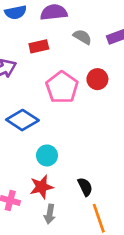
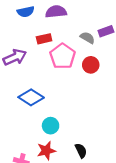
gray semicircle: (82, 37) -> (87, 38), moved
pink pentagon: (62, 87) -> (63, 56), moved

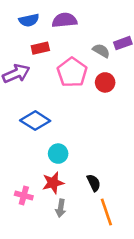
red rectangle: (44, 39) -> (40, 48), moved

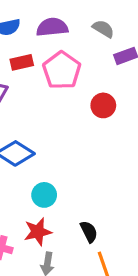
gray semicircle: (101, 51) -> (103, 29), moved
pink pentagon: (72, 72) -> (62, 70), moved

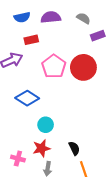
pink pentagon: (62, 70) -> (54, 66), moved
red circle: (103, 105) -> (83, 67), size x1.6

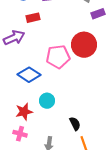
pink pentagon: (54, 66) -> (58, 57), moved, turned 30
red star: (41, 148) -> (24, 112), moved

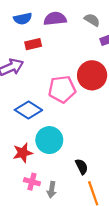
cyan circle: (47, 101) -> (49, 140), size x1.5
pink cross: (20, 134) -> (32, 182), moved

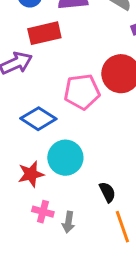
red rectangle: (33, 44) -> (44, 33), size x1.5

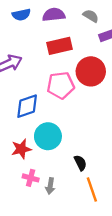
red rectangle: (44, 33) -> (60, 46), moved
blue diamond: (38, 119) -> (27, 106), turned -52

